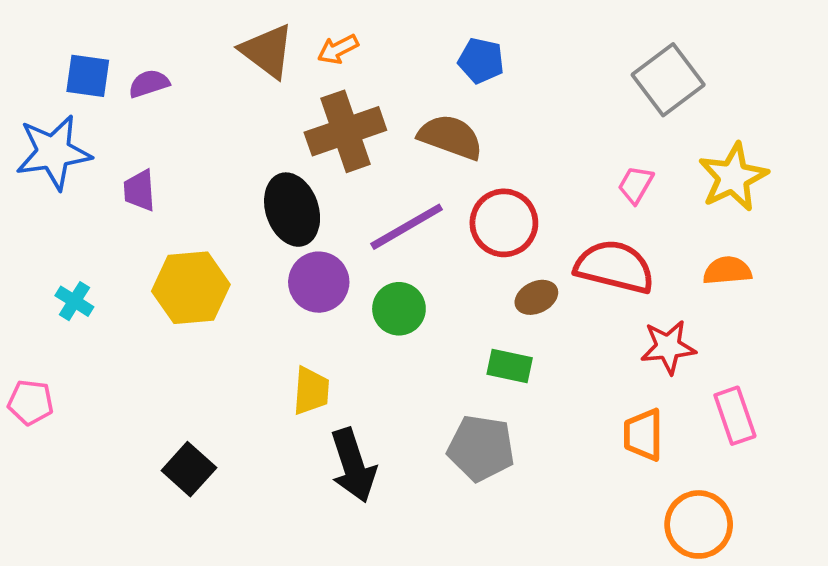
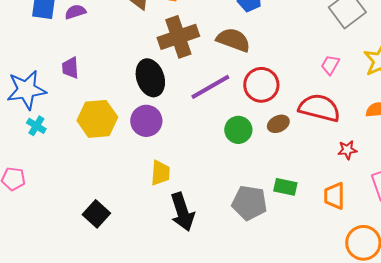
blue star: (53, 152) -> (26, 90), moved
purple circle: (319, 282) -> (146, 121), moved
green circle: (399, 309) -> (238, 130), moved
red star: (668, 347) -> (347, 150), size x0.7
green rectangle: (510, 366) -> (285, 187), moved

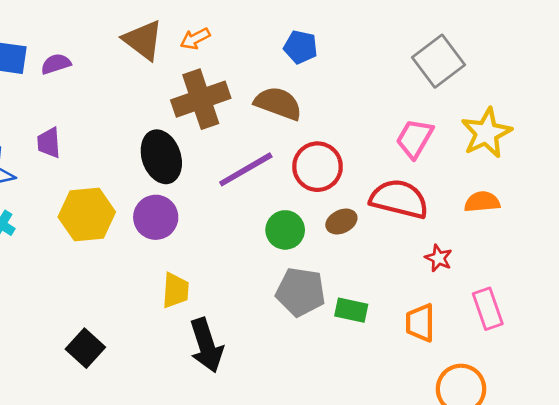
pink trapezoid: (330, 65) -> (415, 138), size x1.4
red star: (347, 150) -> (439, 258), turned 30
gray pentagon: (249, 203) -> (301, 292), moved

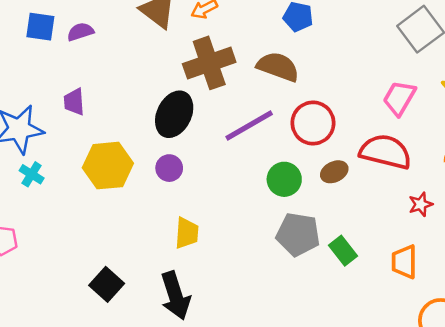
black ellipse: (161, 157) -> (174, 114), turned 45
purple circle: (156, 217) -> (169, 168), size x0.7
red star: (439, 258) -> (421, 204), turned 30
green rectangle: (351, 310) -> (343, 251), turned 40
black arrow: (206, 345) -> (175, 296), moved

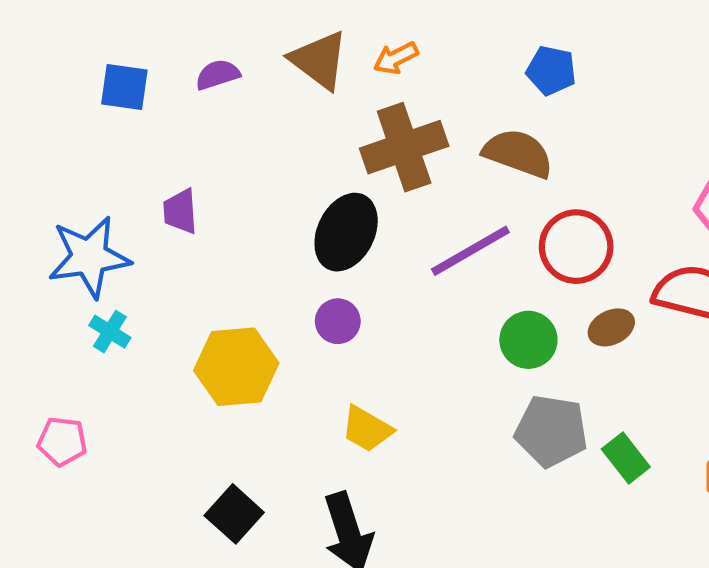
purple semicircle: (80, 32) -> (218, 75), moved
yellow hexagon: (108, 166) -> (236, 367), moved
yellow trapezoid: (187, 233) -> (367, 429), turned 116

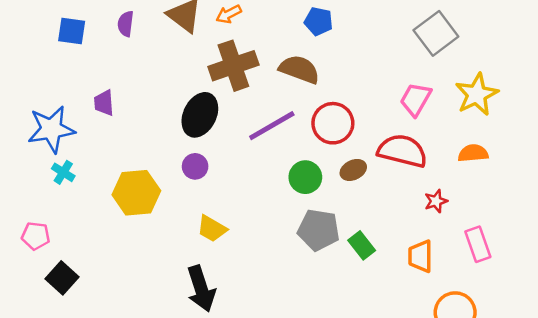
purple semicircle: (218, 75) -> (126, 24), turned -65
black square: (234, 514) -> (62, 278), moved

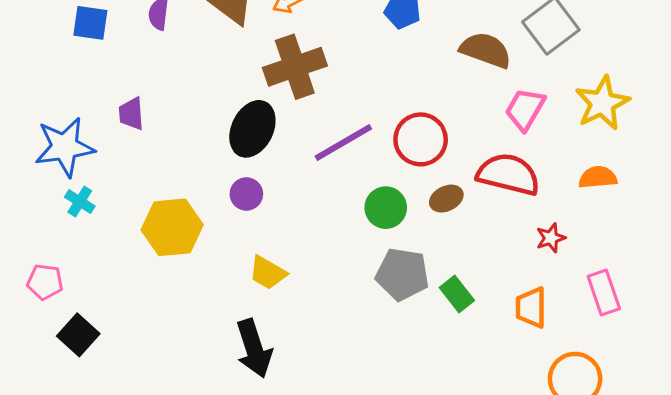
brown semicircle: (299, 69) -> (486, 50), moved

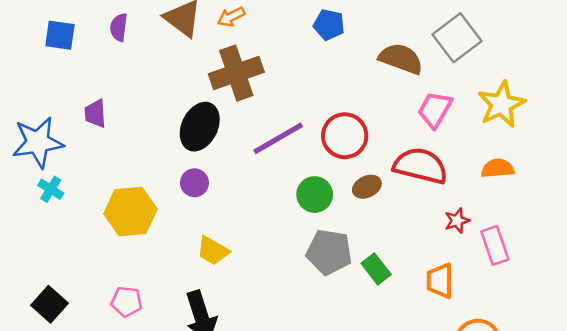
pink pentagon: (45, 282) -> (127, 302), moved
pink rectangle: (604, 292) -> (495, 245), moved

